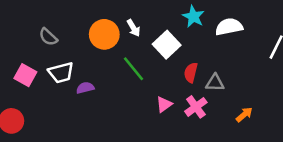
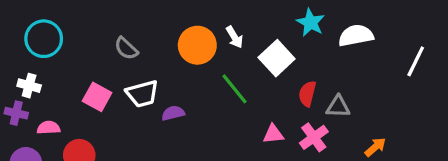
pink triangle: (164, 104) -> (273, 134), turned 30

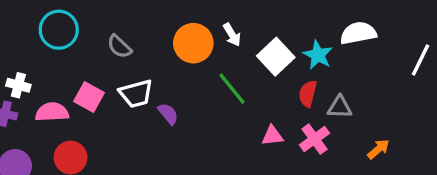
cyan star: (311, 23) -> (318, 55), moved
cyan circle: (44, 39) -> (59, 30), moved
purple semicircle: (173, 113) -> (168, 114), turned 65
pink semicircle: (49, 128) -> (52, 112), moved, size x1.4

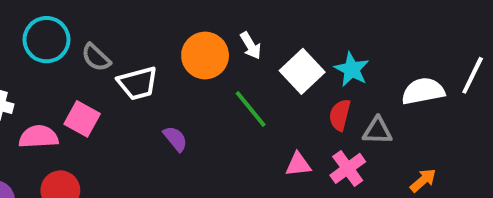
white semicircle: (358, 33) -> (423, 91), moved
gray semicircle: (119, 47) -> (96, 57), moved
white trapezoid: (136, 94) -> (138, 83), moved

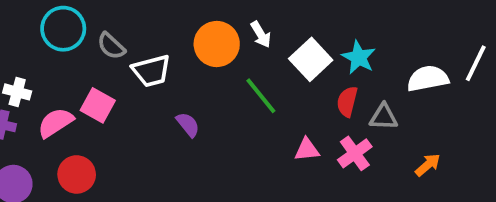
pink semicircle: (39, 137) -> (56, 123), turned -30

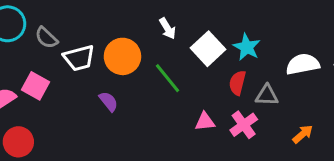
orange circle: (217, 44) -> (122, 56), moved

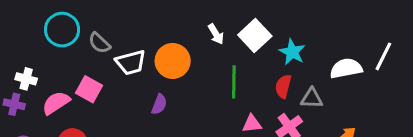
white square: (208, 49) -> (255, 36), moved
green line: (168, 78) -> (234, 82), moved, turned 40
purple semicircle: (108, 101) -> (159, 104), turned 60

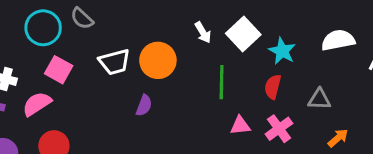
gray semicircle: (99, 43) -> (82, 18), moved
white semicircle: (346, 68) -> (338, 40), moved
pink square: (89, 89) -> (59, 70), moved
gray triangle: (312, 98) -> (319, 99), moved

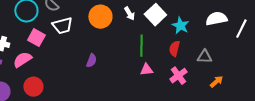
orange circle: (158, 60) -> (100, 17), moved
white trapezoid: (114, 62) -> (62, 26), moved
pink triangle: (240, 126) -> (146, 70), moved

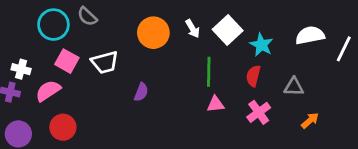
white trapezoid: (62, 26) -> (105, 62), moved

